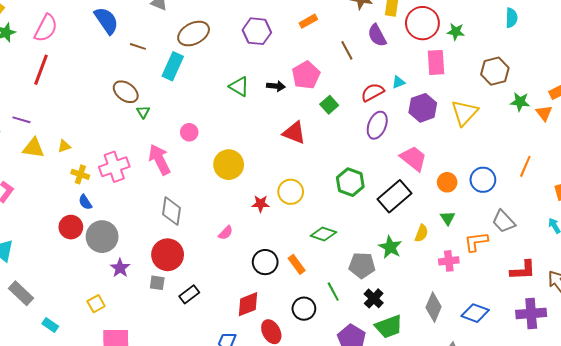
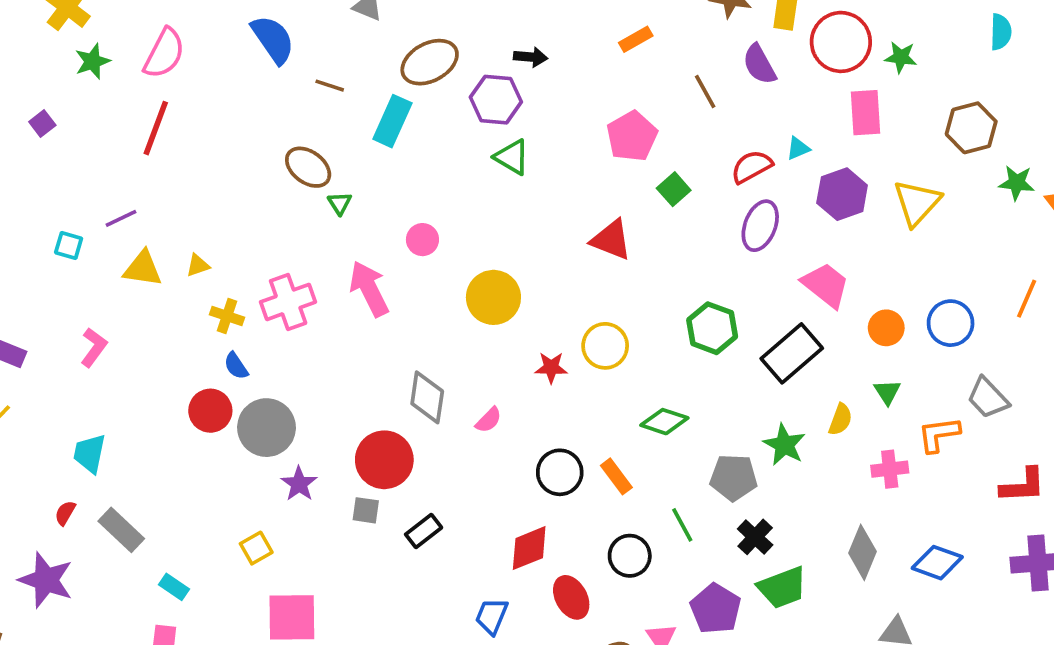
purple hexagon: (257, 31) -> (496, 100), moved
black arrow: (276, 86) -> (531, 57), moved
purple line: (21, 120) -> (121, 218), turned -42
gray diamond: (171, 211) -> (427, 397), moved

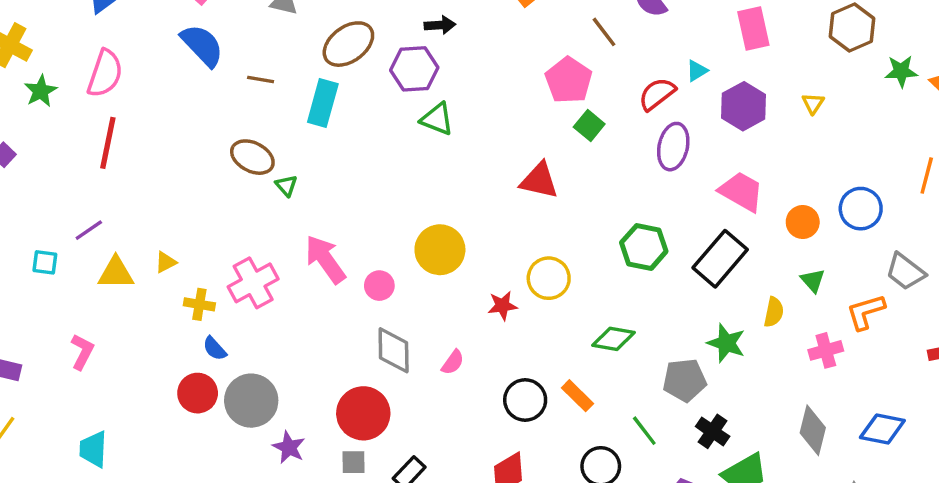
pink pentagon: (632, 136) -> (569, 80), moved
yellow triangle: (917, 203) -> (813, 103), size x0.5
pink circle: (422, 240) -> (379, 286), moved

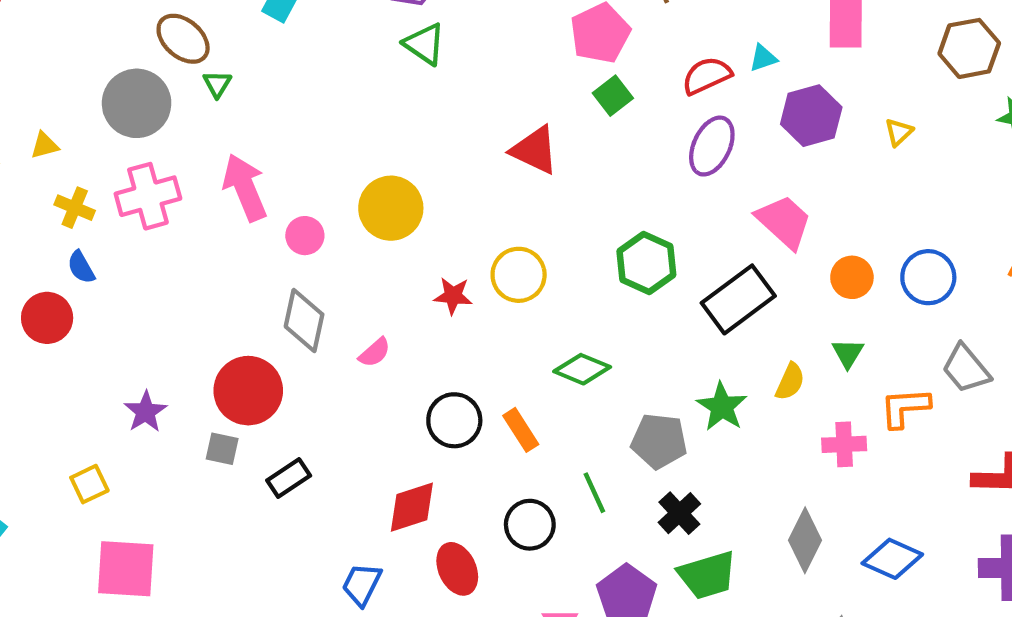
gray circle: (251, 401) -> (137, 103), moved

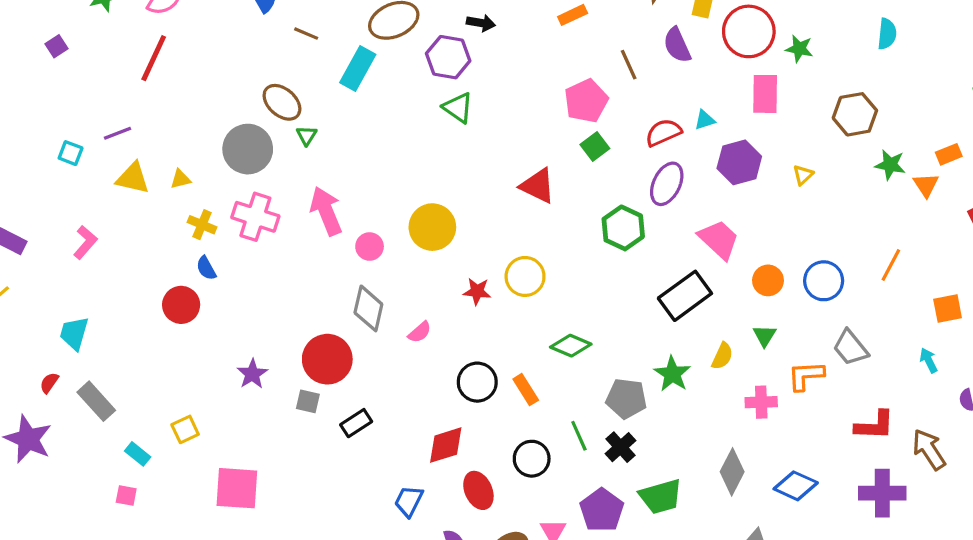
pink cross: (148, 196) -> (255, 217), turned 33
green hexagon: (646, 263) -> (623, 228), moved
yellow square: (89, 484) -> (185, 429), moved
black cross: (679, 513) -> (621, 447), moved

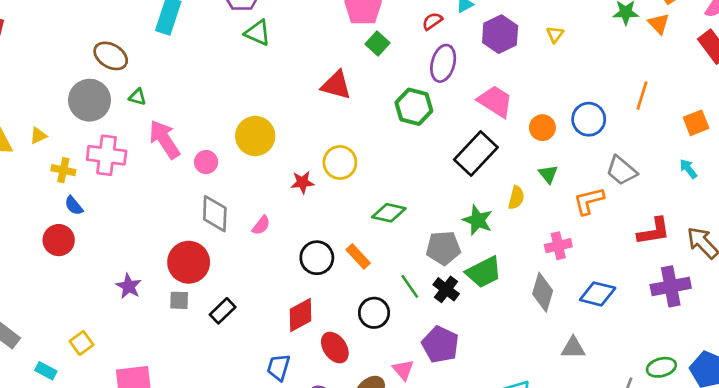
red semicircle: (663, 133) -> (432, 21), size x0.7
green triangle: (307, 135) -> (137, 97), moved, turned -36
pink cross: (761, 402) -> (558, 246), moved
green trapezoid: (661, 497) -> (484, 272), moved

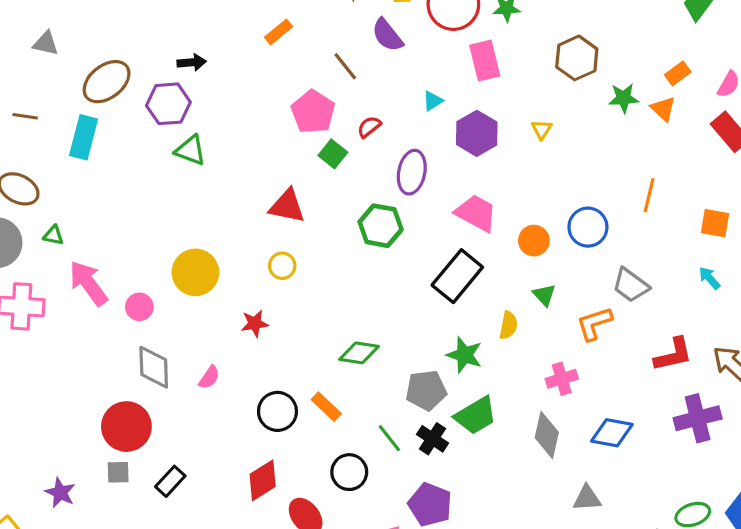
red semicircle: (432, 21) -> (369, 127), moved
orange square: (696, 123) -> (715, 223), turned 35
yellow circle: (340, 162) -> (282, 266), moved, size x0.7
purple star: (129, 286) -> (60, 493), moved

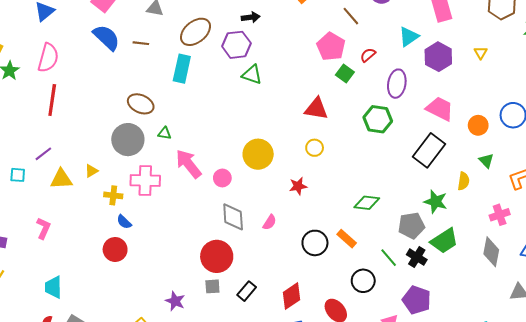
cyan triangle: (433, 101) -> (409, 37), size x1.5
brown line: (25, 116) -> (141, 43), moved
red diamond: (263, 480) -> (291, 296), moved

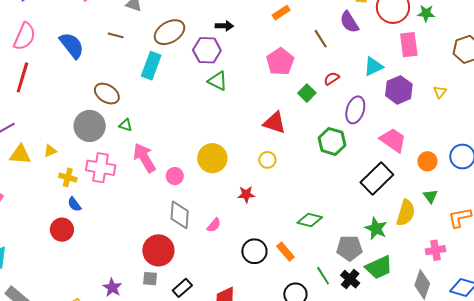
blue semicircle: (106, 37) -> (72, 45), moved
pink pentagon: (331, 47) -> (280, 62), moved
yellow semicircle: (464, 181) -> (406, 213), size x1.5

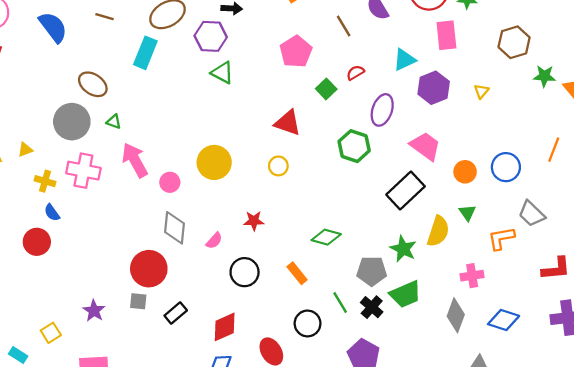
red star: (246, 194) -> (254, 221), moved
black circle: (254, 251) -> (245, 272), moved

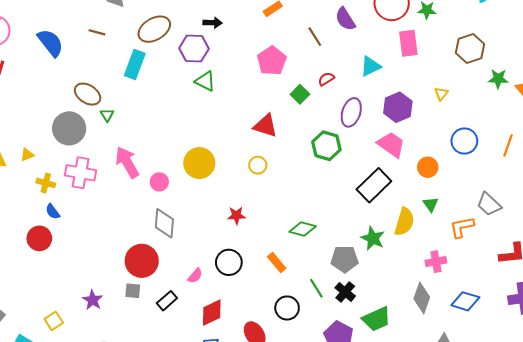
purple hexagon: (434, 88) -> (398, 107), moved
green triangle: (114, 122) -> (107, 115), moved, turned 40
blue circle: (506, 167) -> (464, 141), moved
pink semicircle: (214, 241) -> (195, 276), moved
green trapezoid: (406, 294) -> (376, 319), moved

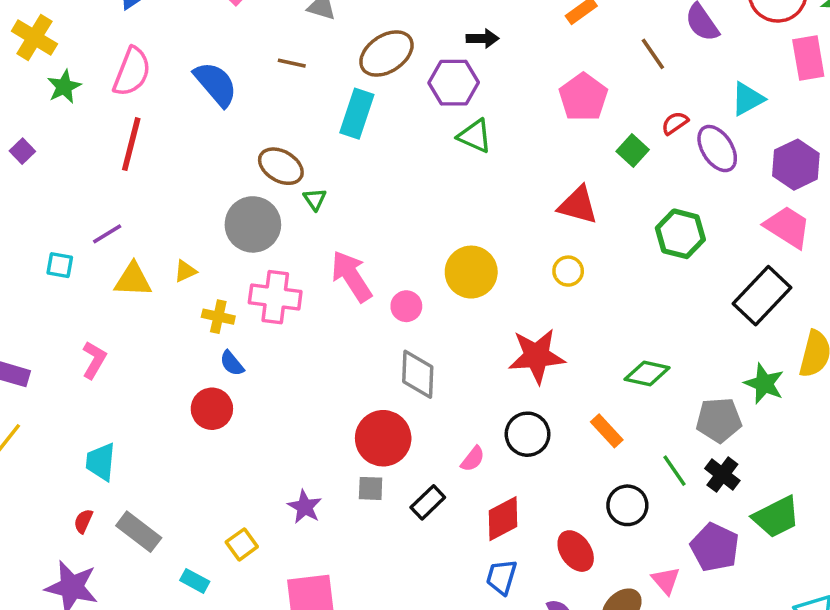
purple ellipse: (351, 112) -> (717, 149), moved, turned -48
red star: (236, 215) -> (537, 356), size x1.8

